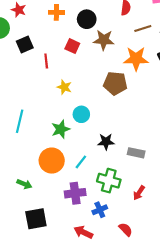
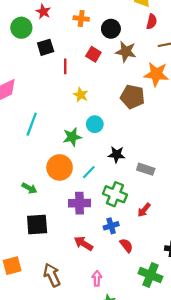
blue cross: (100, 210) -> (111, 226), moved

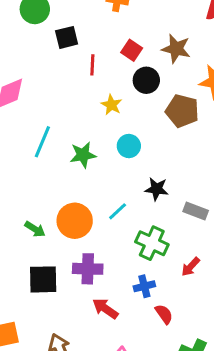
black circle: (111, 29) -> (146, 80), moved
green star: (72, 137) -> (83, 155), moved
orange circle: (60, 167) -> (75, 221), moved
purple cross: (80, 203) -> (88, 269), moved

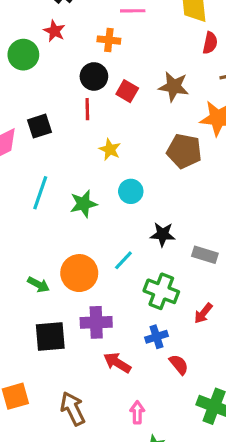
black square: (67, 37) -> (39, 126), moved
black circle: (146, 80) -> (94, 76), moved

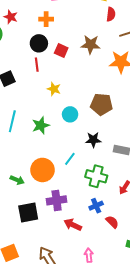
brown pentagon: (184, 151) -> (101, 104), moved

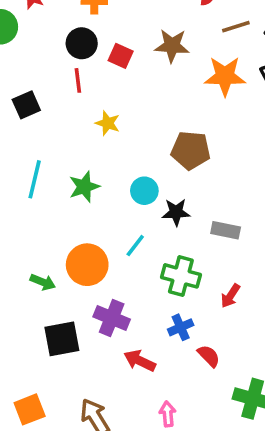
cyan circle: (70, 114) -> (144, 191), moved
purple cross: (57, 200) -> (112, 318), turned 30

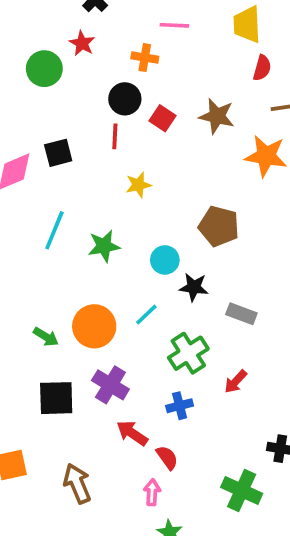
yellow star: (108, 123) -> (138, 185), turned 30
green cross: (181, 276) -> (188, 353), turned 33
red semicircle: (209, 356) -> (167, 458), moved

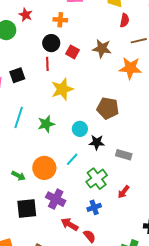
yellow star: (138, 185) -> (62, 89), size x1.6

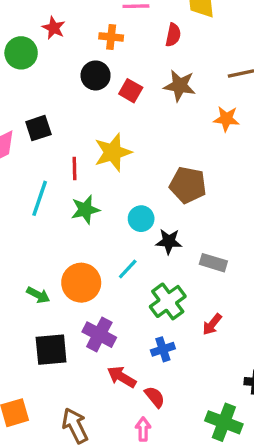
red semicircle: (124, 20) -> (173, 35), moved
red line: (47, 64) -> (74, 168), moved
orange star: (130, 68) -> (226, 119), size x0.7

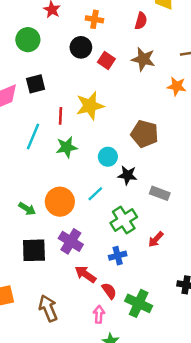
green circle: (21, 53) -> (28, 40), moved
green cross: (224, 422) -> (139, 303), moved

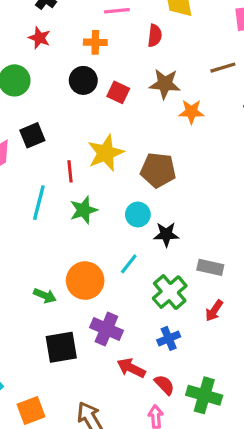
orange star: (177, 86) -> (191, 112), moved
brown pentagon: (145, 134) -> (158, 170), moved
gray rectangle: (160, 193) -> (210, 267), moved

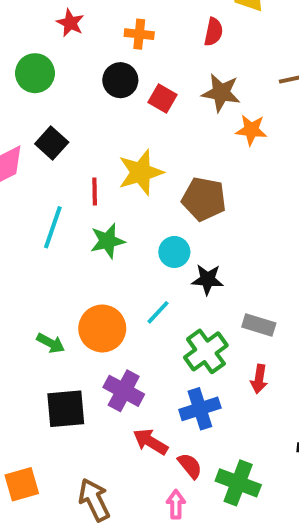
black square: (32, 135) -> (52, 143), turned -30
red arrow: (214, 311) -> (259, 379), turned -30
blue cross: (169, 338) -> (200, 409), size x1.4

